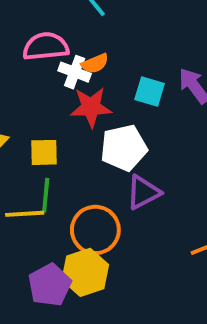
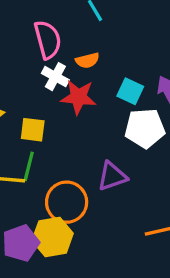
pink semicircle: (46, 46) -> (48, 40), turned 72
white cross: (75, 72) -> (55, 77), moved
white pentagon: (124, 148) -> (145, 128), moved

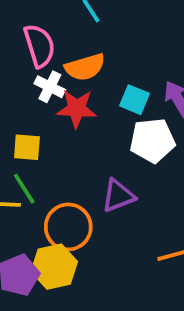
orange semicircle: (87, 60) -> (85, 67), size x1.5
green line: (29, 166) -> (24, 189), turned -44

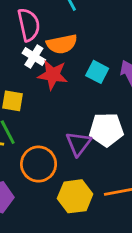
white pentagon: (152, 140) -> (106, 130), moved
purple triangle: (118, 196) -> (78, 144), turned -36
yellow hexagon: (54, 267) -> (75, 196), moved

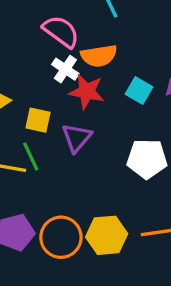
pink semicircle: (29, 25) -> (61, 31), turned -44
purple triangle: (78, 144) -> (77, 138), moved
orange circle: (39, 164) -> (61, 237), moved

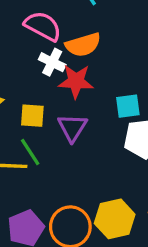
cyan square: (139, 90) -> (128, 106), moved, turned -30

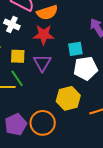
white cross: (52, 62) -> (12, 25), moved
yellow hexagon: (115, 219) -> (68, 98), moved

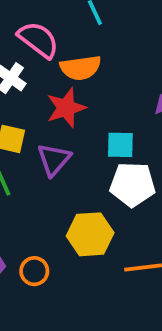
red star: (44, 35) -> (66, 108), turned -30
orange circle: (43, 123) -> (34, 271), size x0.6

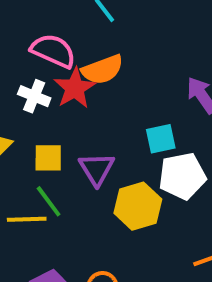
red star: (66, 108) -> (75, 88), moved
yellow hexagon: (90, 234) -> (138, 206), moved

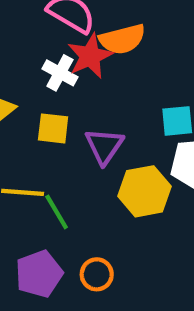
white cross: (34, 96) -> (60, 73), moved
green line: (49, 201) -> (57, 212), moved

